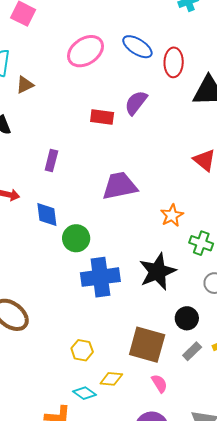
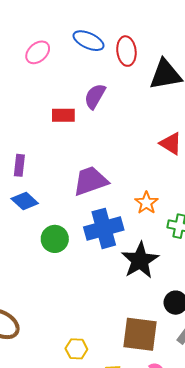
pink ellipse: (85, 51) -> (38, 52), size x0.7
blue diamond: (47, 215) -> (25, 201), moved, turned -32
blue cross: (100, 277) -> (104, 228), moved

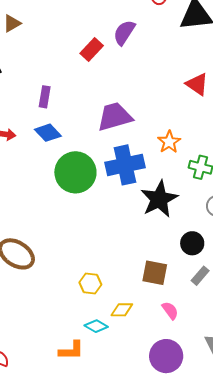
red rectangle: (63, 115) -> (92, 49), turned -50
green circle: (55, 239) -> (75, 172), size x1.5
brown square: (140, 334) -> (155, 273), size x0.7

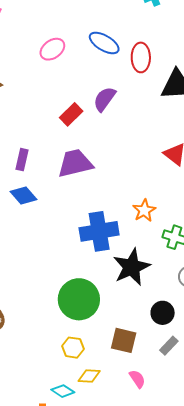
purple trapezoid: (115, 117) -> (75, 163), moved
green circle: (75, 172) -> (79, 299), moved
yellow hexagon: (90, 283) -> (73, 348), moved

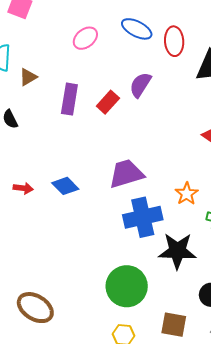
purple rectangle: (22, 160) -> (69, 99), moved, size x1.4
purple trapezoid: (75, 163) -> (126, 174), moved
black star: (132, 267) -> (177, 251), turned 30

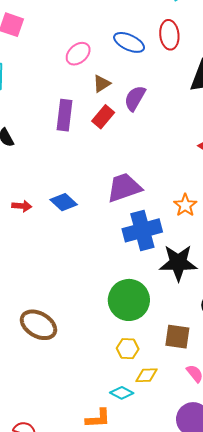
red ellipse: (174, 41) -> (169, 35), moved
brown triangle: (28, 77) -> (102, 84), moved

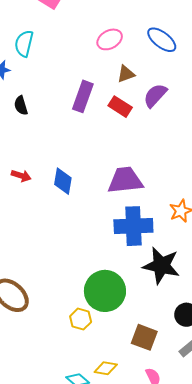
red rectangle: (103, 117) -> (120, 107), turned 70
blue diamond: (64, 202) -> (63, 181), turned 44
yellow hexagon: (128, 349) -> (81, 319), moved

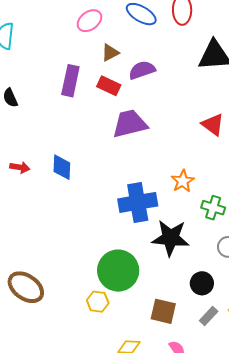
purple semicircle: (155, 95) -> (142, 70), turned 36
purple trapezoid: (125, 180) -> (130, 124), moved

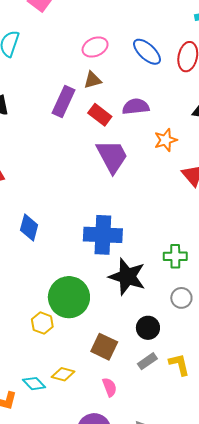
brown triangle: (110, 53) -> (93, 80), moved
purple trapezoid: (130, 124) -> (112, 156), turned 63
blue diamond: (62, 167) -> (29, 228), moved
orange star: (183, 181) -> (166, 140), moved
green cross: (213, 208) -> (175, 256), turned -30

